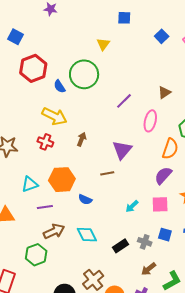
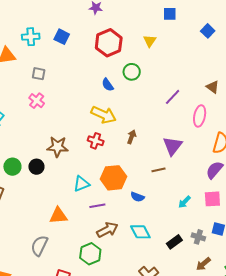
red hexagon: (33, 68) -> (109, 43), moved
green circle: (84, 74) -> (132, 72), size x0.6
brown triangle: (164, 92) -> (213, 87), turned -48

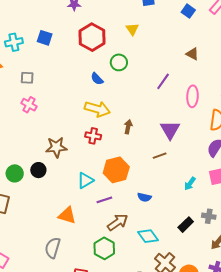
brown triangle: (213, 87) -> (192, 54), moved
blue semicircle: (137, 197) -> (144, 197), moved
orange triangle: (58, 216) -> (67, 215), turned 30
cyan diamond: (140, 232) -> (148, 236), moved

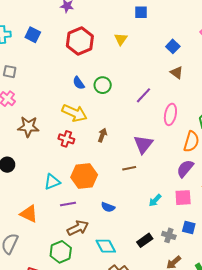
blue square: (188, 11) -> (173, 46), moved
green circle: (119, 62) -> (103, 85), moved
brown star: (56, 147) -> (28, 127), moved

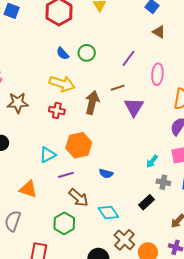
brown arrow: (102, 135) -> (92, 103), size x1.6
brown line: (129, 168) -> (118, 88), moved
brown arrow: (78, 228) -> (79, 198), turned 75
gray cross: (169, 235) -> (163, 182), moved

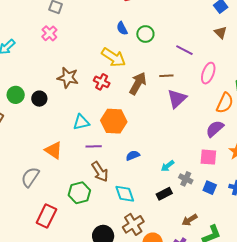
purple line: (129, 58) -> (184, 50), turned 66
brown star: (18, 103) -> (68, 78), moved
cyan arrow: (152, 161) -> (168, 166), moved
blue semicircle: (106, 173) -> (133, 155), turned 128

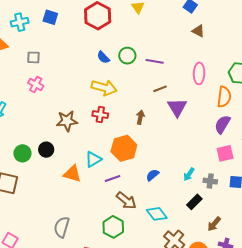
purple line: (184, 50) -> (155, 61), moved
brown arrow: (138, 83) -> (140, 117), moved, size x0.6
orange triangle: (54, 150) -> (72, 174), moved
brown arrow: (190, 220) -> (214, 224), moved

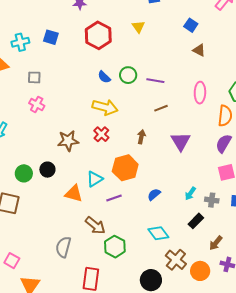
purple triangle: (177, 107) -> (181, 141), moved
red cross: (100, 115) -> (101, 134), turned 35
brown arrow: (126, 201) -> (95, 225), moved

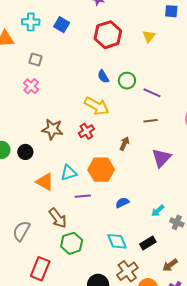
black rectangle: (196, 221) -> (148, 243), moved

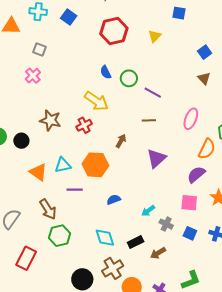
brown arrow: (170, 265) -> (158, 253), moved

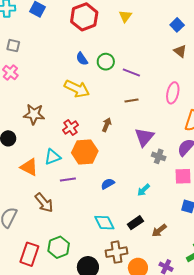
red cross: (84, 125) -> (71, 127), moved
gray cross: (166, 224) -> (159, 156), moved
green hexagon: (60, 236) -> (59, 247), moved
brown cross: (113, 268) -> (116, 252), turned 30

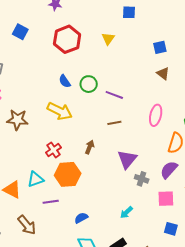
blue square: (177, 25) -> (160, 47), turned 32
brown star: (34, 114) -> (17, 120), moved
blue semicircle: (108, 184) -> (81, 218), moved

